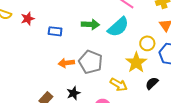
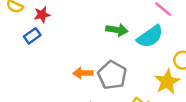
blue rectangle: (55, 31) -> (32, 36), moved, turned -48

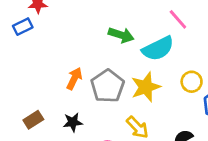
orange arrow: (83, 73) -> (74, 78), turned 108
yellow star: (167, 82) -> (146, 87), moved

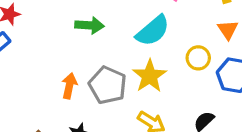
green arrow: (121, 35) -> (90, 25), moved

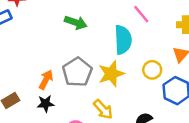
cyan semicircle: (153, 31) -> (123, 40), turned -68
orange arrow: (69, 86) -> (46, 80), moved

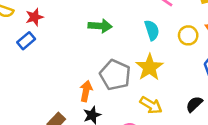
cyan semicircle: (123, 40) -> (152, 30), size x0.7
yellow circle: (152, 70) -> (188, 35), moved

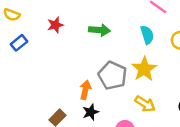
red star: (34, 17) -> (55, 25), moved
blue rectangle: (26, 41) -> (19, 43), moved

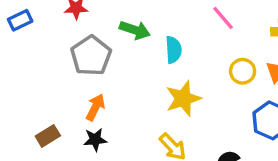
cyan semicircle: (147, 35) -> (173, 50), moved
gray pentagon: (113, 75) -> (91, 56), moved

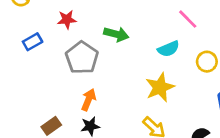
blue rectangle: (20, 20) -> (33, 42), moved
cyan semicircle: (173, 50) -> (168, 49), moved, turned 75

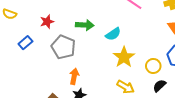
cyan semicircle: (168, 49) -> (113, 34), moved
yellow circle: (207, 62) -> (153, 66), moved

